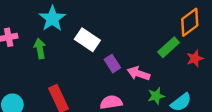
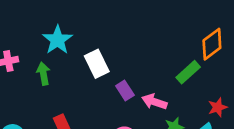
white rectangle: (87, 40) -> (97, 64), turned 30
red star: (195, 59) -> (218, 107), moved

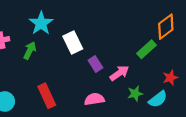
green arrow: (43, 74) -> (30, 50), turned 36
pink arrow: (154, 102) -> (119, 73), turned 126

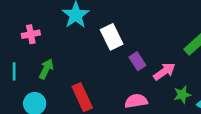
green arrow: (30, 50) -> (46, 69), moved

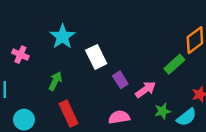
pink cross: (31, 34) -> (20, 55), turned 35
green arrow: (46, 69) -> (55, 81), moved

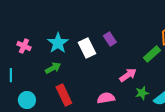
cyan star: (62, 37) -> (58, 43), moved
purple rectangle: (120, 80) -> (110, 39), moved
green arrow: (55, 81) -> (53, 68), turned 35

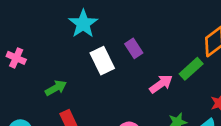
cyan star: (58, 43) -> (83, 24), moved
pink arrow: (128, 75) -> (161, 84), moved

